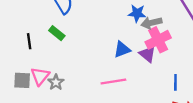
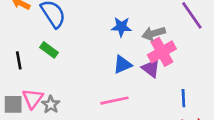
blue star: (137, 13) -> (121, 27), moved

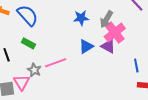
gray arrow: (154, 33) -> (106, 19), turned -36
pink line: (114, 101) -> (56, 63), moved
gray star: (51, 105) -> (34, 70), moved

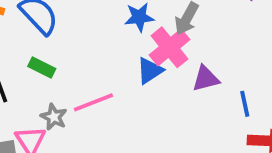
pink cross: (115, 32) -> (169, 47), moved
purple triangle: (108, 46) -> (206, 79), moved, turned -42

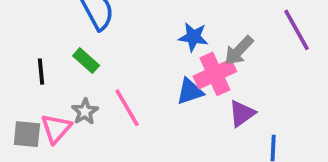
purple triangle: (206, 79) -> (242, 114), turned -36
pink line: (93, 102) -> (127, 108), turned 66

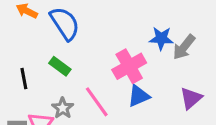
blue star: (193, 37) -> (161, 38), moved
pink cross: (215, 74) -> (129, 66), moved
blue triangle: (190, 91) -> (139, 96), moved

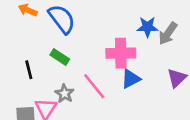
pink cross: (129, 66) -> (121, 53), turned 32

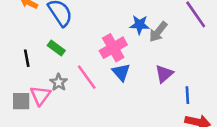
pink cross: (121, 53) -> (113, 48), turned -32
blue triangle: (131, 79) -> (121, 72), turned -48

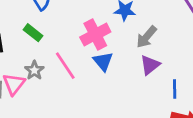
gray arrow: (158, 32) -> (146, 37), moved

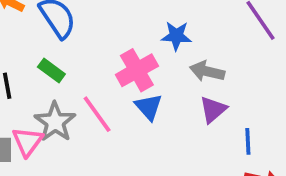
gray arrow: (146, 37) -> (207, 71), turned 65
gray star: (34, 70) -> (55, 122), size x1.5

